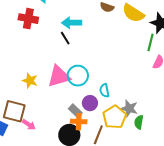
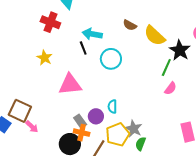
cyan circle: (78, 76) -> (111, 59), moved
yellow star: (30, 81) -> (44, 58), moved

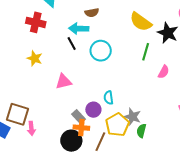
brown semicircle: (130, 25) -> (92, 13), moved, turned -32
green line: (166, 68) -> (146, 52), moved
pink triangle: (70, 84) -> (64, 81), size x0.7
pink arrow: (32, 127) -> (31, 128), turned 48

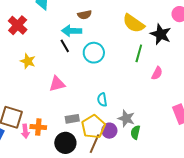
red cross: (36, 22) -> (18, 25), moved, turned 30
purple circle: (93, 110) -> (109, 131), moved
gray rectangle: (78, 117) -> (72, 119), turned -56
yellow pentagon: (117, 125) -> (93, 127), moved
orange cross: (81, 128) -> (38, 127), moved

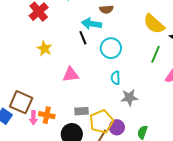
cyan semicircle: (102, 100) -> (116, 78), moved
gray star: (126, 118) -> (129, 98), moved, turned -30

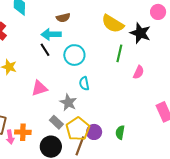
gray star: (129, 98) -> (68, 102), moved, turned -30
gray rectangle: (81, 111) -> (56, 122), turned 56

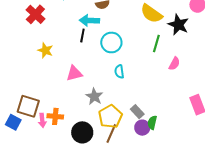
black line: (45, 50) -> (82, 35), turned 40
gray star: (68, 102) -> (94, 96), moved
gray rectangle: (56, 122) -> (137, 112), moved
purple circle: (94, 132) -> (142, 128), moved

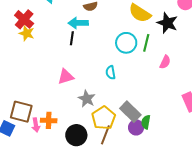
cyan circle: (111, 42) -> (126, 43), moved
yellow star: (45, 50) -> (27, 33), moved
gray rectangle: (137, 112) -> (130, 112), size x1.5

